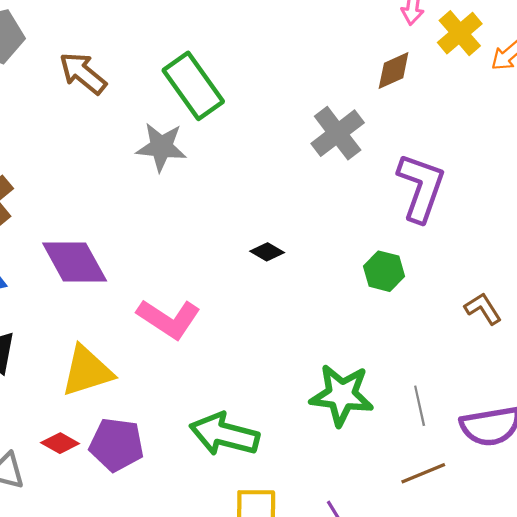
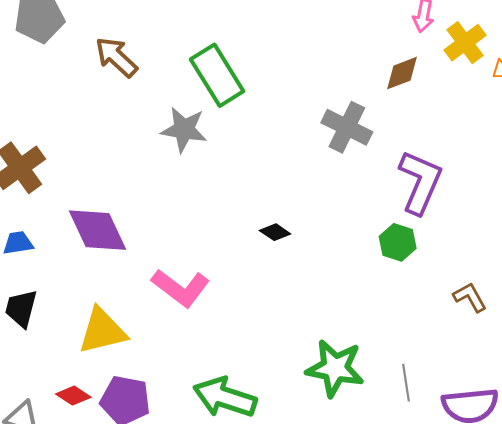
gray cross: (338, 133) -> (347, 127), turned -30
green hexagon: (384, 271) -> (398, 242), moved

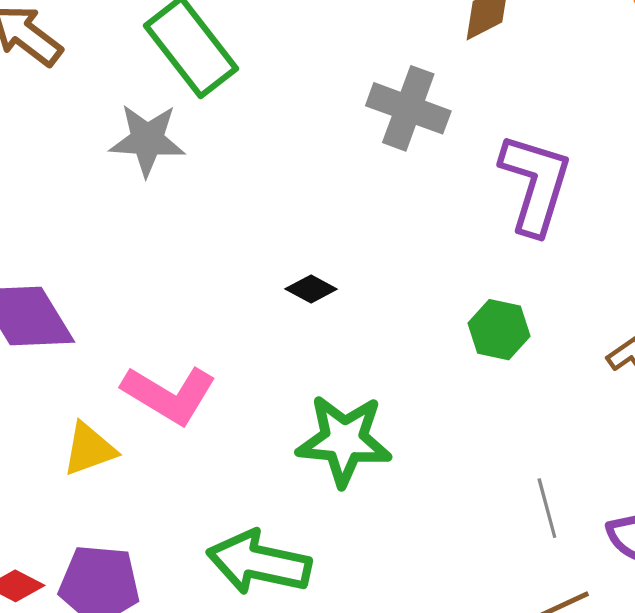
green hexagon: (398, 242) -> (499, 330), moved
yellow triangle: (102, 331) -> (89, 449), moved, size x0.7
green star: (335, 368) -> (344, 440), moved

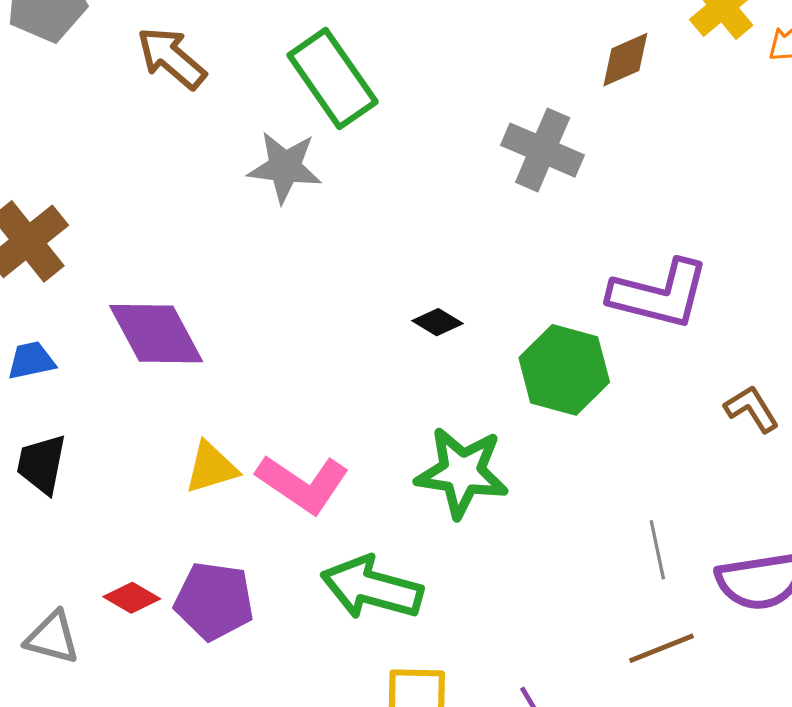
purple L-shape: (535, 184) -> (659, 294), moved, turned 84
green hexagon: (499, 330) -> (564, 370), moved, size x1.5
pink L-shape: (169, 395) -> (303, 484), moved

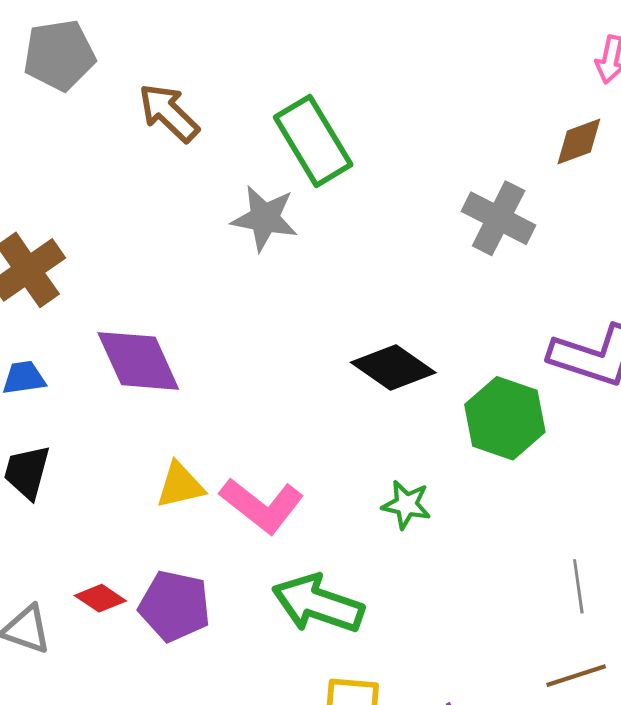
black diamond: (437, 322) -> (393, 368), size x1.8
green star: (462, 472) -> (406, 505), size x0.6

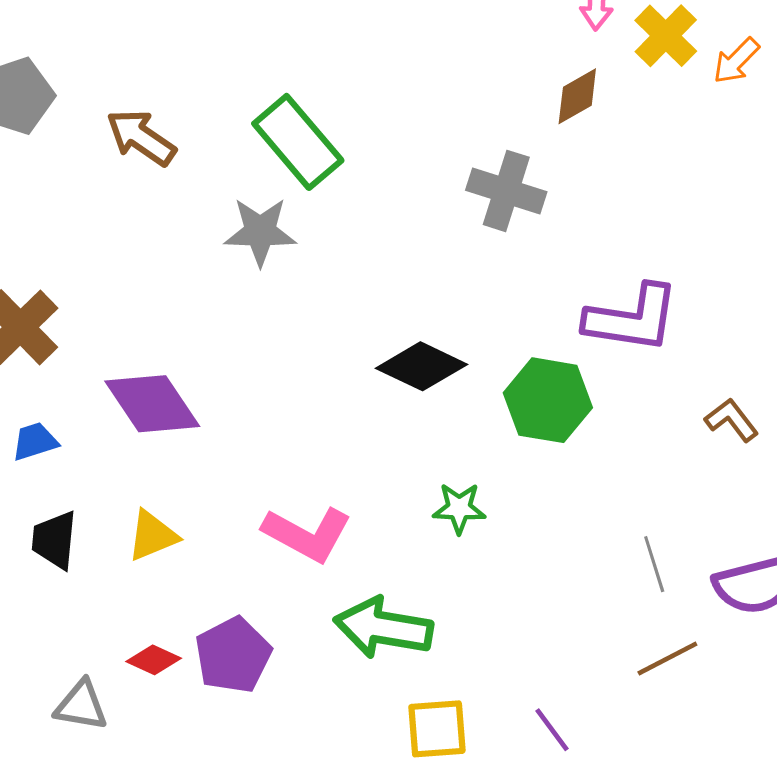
yellow triangle: (180, 485) -> (152, 536), moved
purple pentagon: (175, 606) -> (233, 655), turned -30

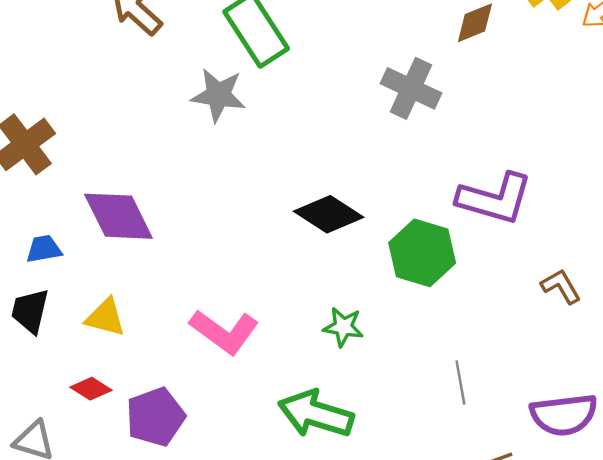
blue trapezoid: (35, 441) -> (44, 249), moved
yellow triangle: (152, 536) -> (105, 317), turned 30
gray line: (654, 564) -> (460, 383), moved
green arrow: (383, 628) -> (316, 414), moved
red diamond: (154, 660) -> (91, 389), moved

